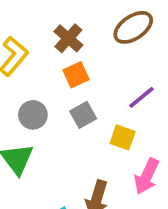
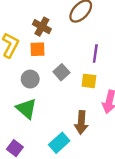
orange square: (76, 75) -> (38, 49), moved, turned 35
purple line: (141, 97) -> (95, 53), turned -30

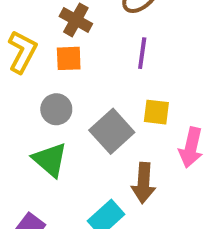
purple line: (95, 53) -> (142, 53), moved
gray square: (61, 72) -> (112, 131), moved, size x1.5

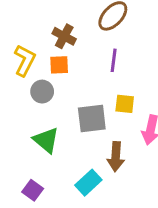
gray circle: (56, 109) -> (42, 92), moved
gray square: (112, 131) -> (92, 119), turned 36

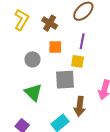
yellow L-shape: (25, 60) -> (22, 20), moved
orange square: (59, 65) -> (55, 47), moved
yellow square: (125, 104) -> (78, 61), moved

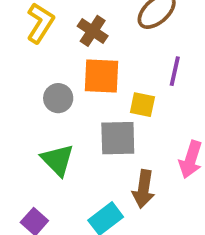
purple line: (82, 41) -> (175, 71), moved
orange square: (55, 47) -> (102, 76), size x1.5

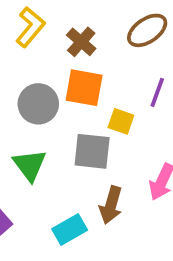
gray circle: (58, 98) -> (38, 104), size x1.4

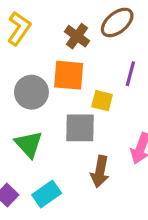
brown cross: (81, 42) -> (77, 36), moved
cyan rectangle: (70, 229) -> (47, 194), moved

